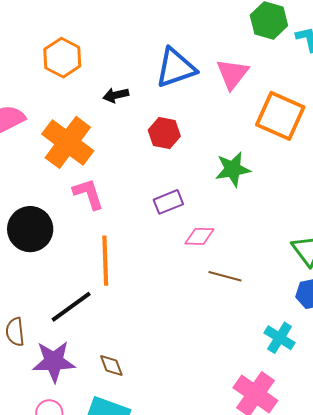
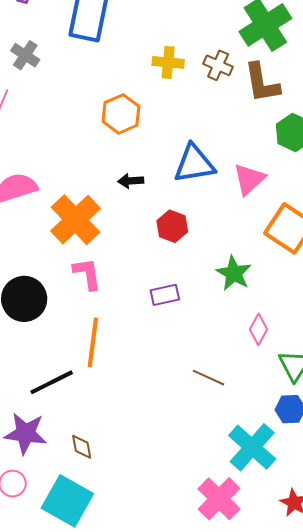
orange hexagon: (62, 58) -> (121, 114), moved
green star: (233, 169) -> (234, 273), turned 30
pink diamond: (199, 236) -> (258, 329), moved, turned -72
cyan cross: (280, 338) -> (252, 447), size x1.6

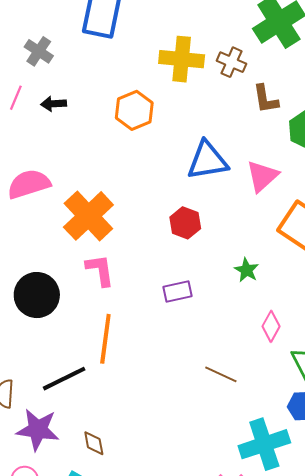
yellow cross: (168, 62) -> (182, 59), size x1.4
brown L-shape: (262, 83) -> (266, 99), moved, size x0.7
black arrow: (131, 181) -> (53, 104), moved
green star: (234, 273) -> (247, 270), size x0.7
cyan cross: (252, 447) -> (264, 444), turned 30

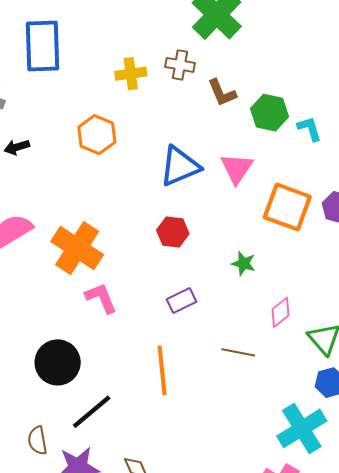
yellow cross: (182, 59) -> (131, 74), size x0.7
black circle: (37, 295) -> (58, 362), moved
pink diamond: (271, 326) -> (281, 312), turned 36
orange line: (105, 339) -> (162, 370), moved
brown line: (221, 374) -> (238, 352), moved

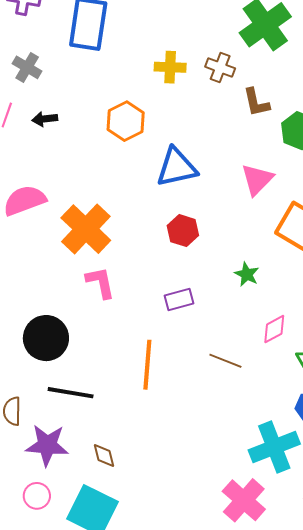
blue triangle: (180, 166) -> (176, 167), moved
black line: (92, 412) -> (71, 393), turned 39

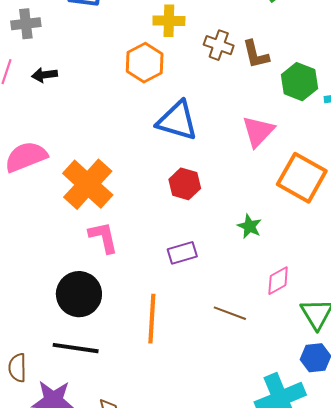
gray cross: (27, 67) -> (26, 24), turned -36
brown cross: (220, 68) -> (219, 45), moved
orange hexagon: (126, 121) -> (145, 63), moved
blue triangle: (176, 167) -> (177, 121), turned 30
black circle: (46, 338) -> (79, 294), moved

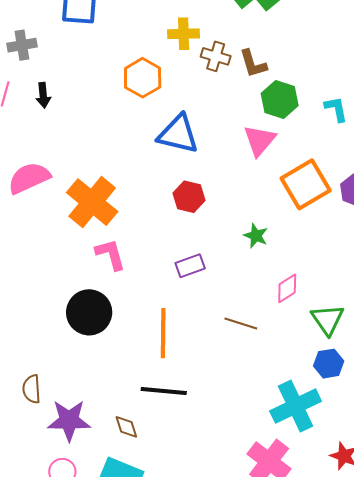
yellow cross: (169, 21) -> (184, 34), moved
black arrow: (44, 75) -> (43, 95), turned -85
green hexagon: (299, 82) -> (280, 99), moved
orange square: (302, 178) -> (306, 184), turned 33
black line: (76, 348) -> (164, 391), moved

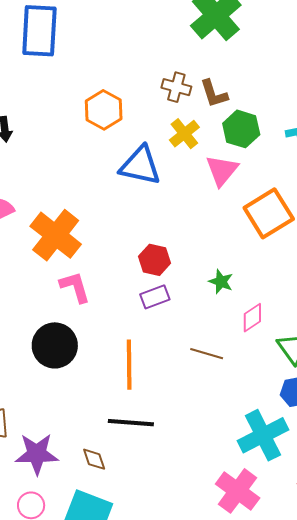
yellow cross: (184, 34) -> (184, 134), moved, turned -36
red hexagon: (189, 197) -> (154, 260), moved
green star: (256, 236) -> (221, 282), moved

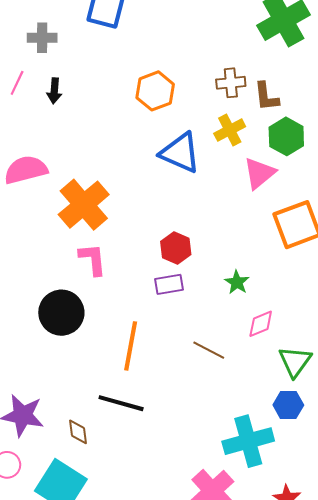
brown cross: (176, 87) -> (231, 83), turned -32

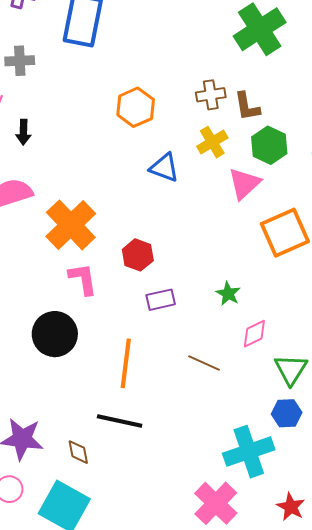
black arrow: (54, 91) -> (23, 132), moved
blue triangle: (180, 153) -> (164, 168), size x0.7
red hexagon: (176, 248) -> (138, 255), moved

